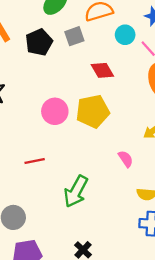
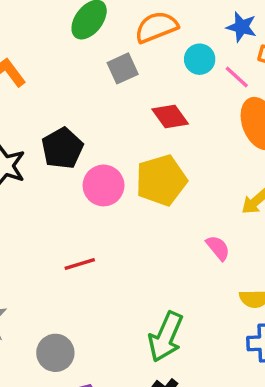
black pentagon: (39, 42) -> (62, 148), moved
green arrow: (76, 191) -> (166, 337), moved

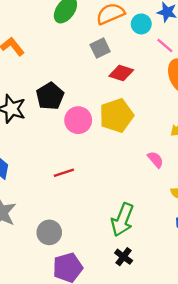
cyan circle: (200, 59) -> (141, 24), moved
gray square: (123, 68) -> (100, 48), moved
red diamond: (170, 116) -> (121, 73), turned -35

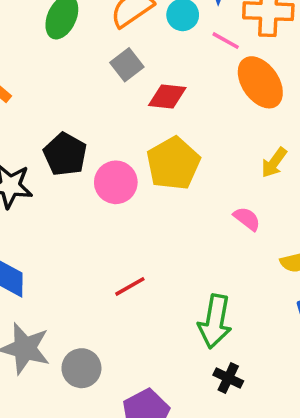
red line: (64, 173) -> (130, 286), moved
gray circle: (49, 232) -> (81, 368), moved

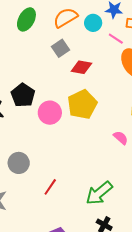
red line: (130, 286) -> (50, 187), moved, turned -30
green arrow: (215, 321) -> (99, 193), turned 36
gray circle: (81, 368) -> (19, 163), moved

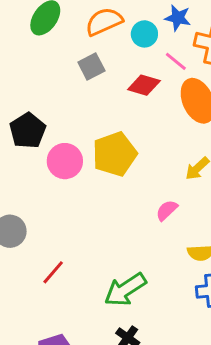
red diamond: (81, 67) -> (144, 85), moved
pink semicircle: (121, 138) -> (167, 210), turned -91

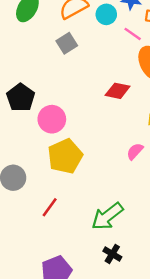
red diamond: (144, 85) -> (118, 91), moved
yellow pentagon: (115, 154) -> (65, 156), moved

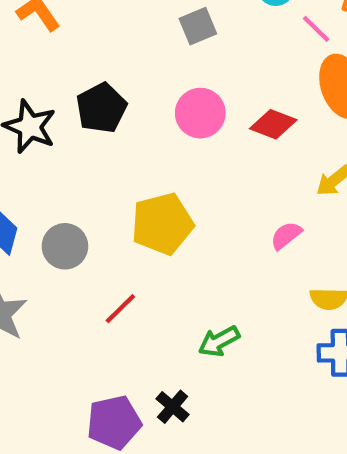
pink circle: (52, 119) -> (200, 113), moved
green arrow: (107, 216) -> (219, 341), size x0.7
black cross: (112, 254) -> (173, 407), moved

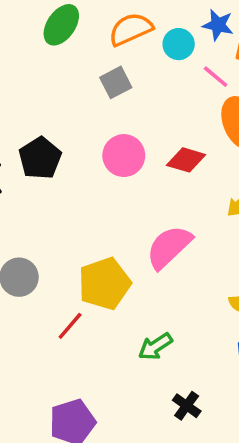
yellow pentagon: (162, 224) -> (104, 284), moved
pink semicircle: (286, 235) -> (169, 247), moved, size x1.8
black cross: (173, 407) -> (187, 406), moved

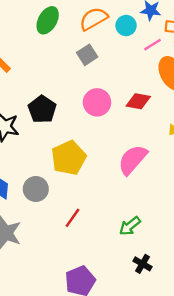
pink line: (216, 77) -> (152, 45), turned -66
yellow pentagon: (104, 284) -> (69, 158), moved
black cross: (187, 406) -> (142, 264), moved

